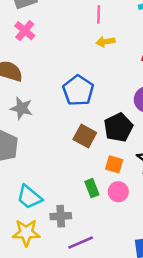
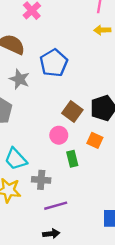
blue pentagon: (78, 90) -> (54, 63), moved
pink circle: (118, 192) -> (59, 135), moved

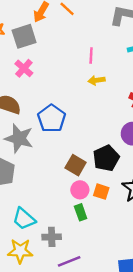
gray star: (19, 79) -> (19, 138), size x1.4
pink circle: (59, 135) -> (80, 190), moved

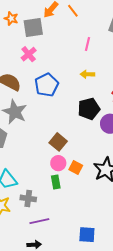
pink line: (91, 56) -> (88, 44), moved
blue pentagon: (52, 118) -> (47, 85), moved
black pentagon: (106, 158) -> (89, 109), moved

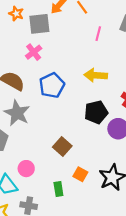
pink line: (88, 44) -> (98, 34), moved
yellow arrow: (87, 74) -> (96, 75), size x1.5
pink circle: (58, 163) -> (26, 169), moved

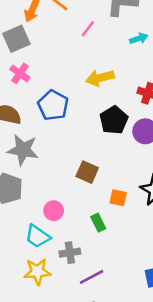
pink line: (98, 34) -> (88, 29), turned 40

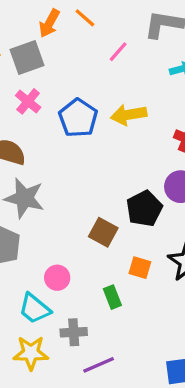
blue pentagon: (53, 105) -> (78, 118), moved
black pentagon: (114, 120) -> (144, 209), moved

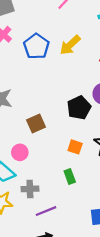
yellow arrow: (129, 115) -> (70, 45), turned -35
brown square: (103, 232) -> (36, 123), moved, turned 36
green rectangle: (112, 297) -> (70, 177), moved

